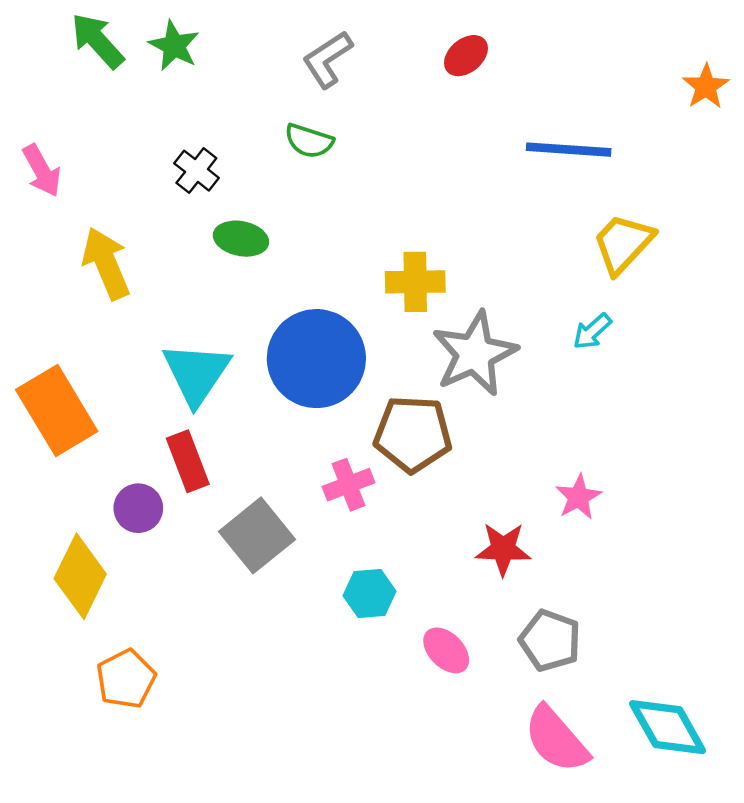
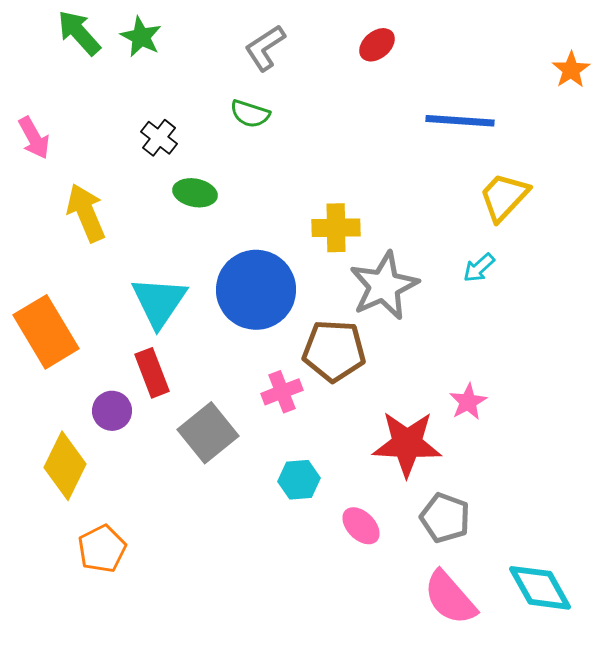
red star: (503, 549) -> (407, 444), size x1.5

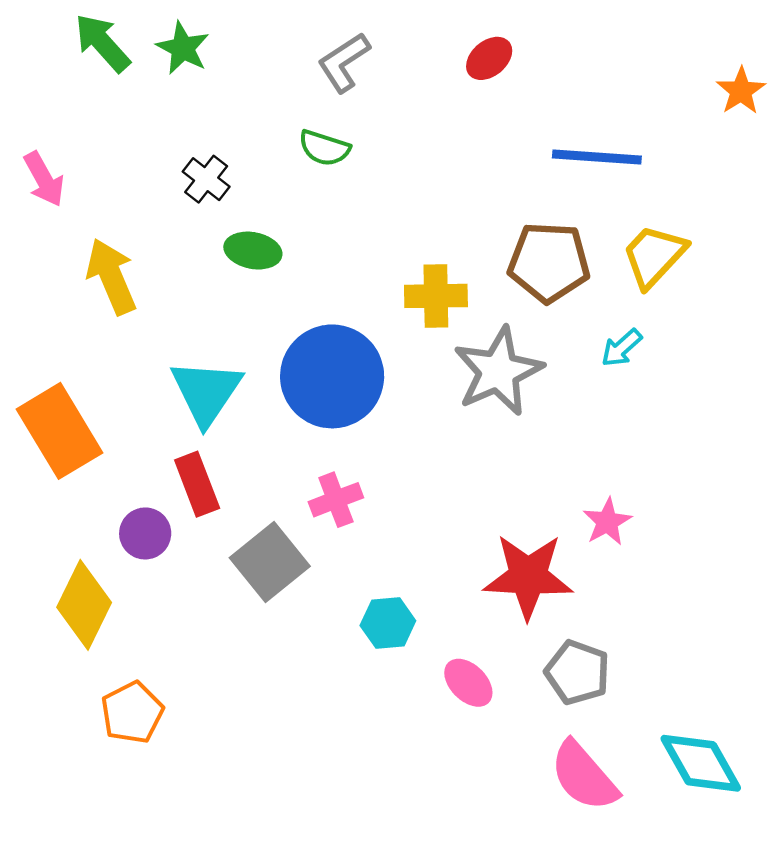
brown pentagon: (334, 351) -> (549, 262), moved
pink cross: (282, 392) -> (336, 500), moved

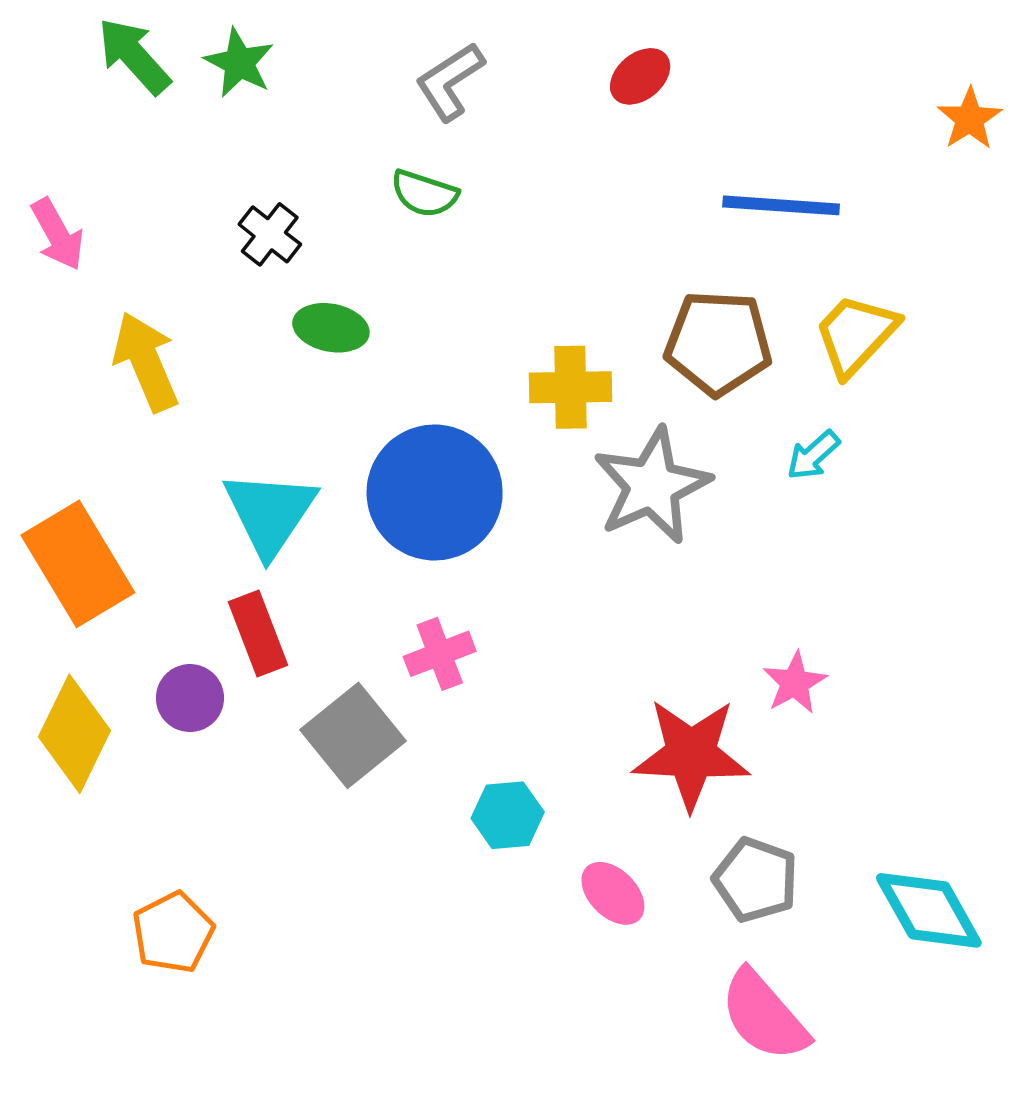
yellow diamond: (84, 605) -> (74, 734), moved
cyan diamond: (701, 763) -> (929, 910), moved

